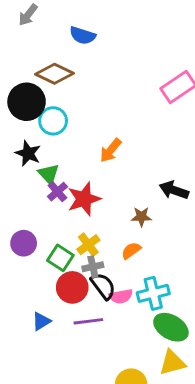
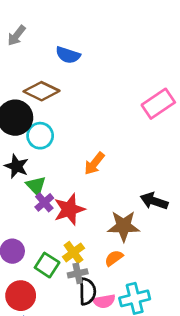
brown star: (141, 217) -> (124, 226), size x1.6
black semicircle: (103, 286) -> (87, 291), turned 36
red circle: (72, 287) -> (21, 296), moved

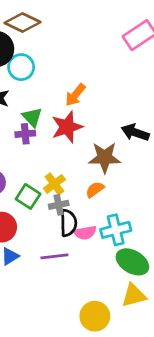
green triangle: (36, 186) -> (32, 117), moved
purple cross: (44, 202) -> (25, 134), turned 36
red star: (69, 209) -> (67, 127), moved

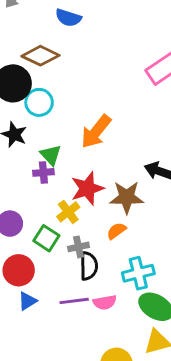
orange arrow: (75, 95) -> (96, 132), size x1.4
red star: (67, 127) -> (87, 189), moved
yellow cross: (54, 184) -> (68, 212), moved
pink semicircle: (85, 233) -> (105, 302), moved

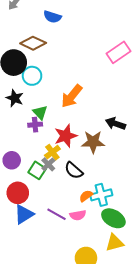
orange semicircle: (116, 231) -> (86, 196), moved
gray cross: (78, 247) -> (48, 164), moved, turned -32
black semicircle: (89, 266) -> (74, 170), moved, turned 132
blue triangle: (27, 301) -> (24, 214), size x1.5
purple line: (74, 301) -> (56, 214), turned 36

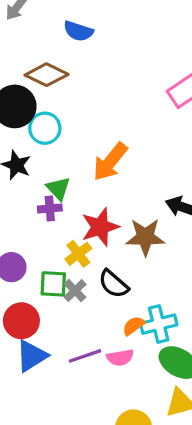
gray cross: (48, 164) -> (75, 291), moved
green square: (37, 170) -> (53, 284), turned -30
purple line: (56, 214) -> (85, 356), turned -48

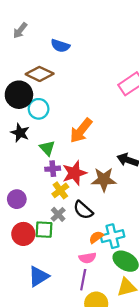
purple cross: (50, 209) -> (53, 169), moved
green square: (53, 284) -> (44, 230), moved
blue triangle: (31, 356) -> (39, 276), moved
purple line: (85, 356) -> (83, 280), moved, turned -60

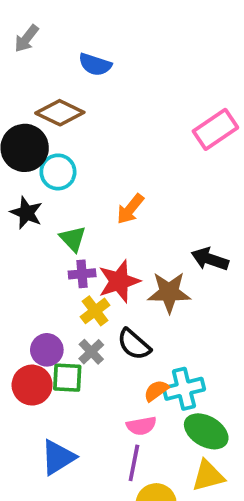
orange arrow: (81, 131) -> (130, 209), size x0.7
purple circle: (17, 199) -> (47, 350), moved

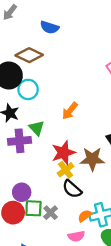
purple cross: (82, 274) -> (20, 141), moved, size x1.5
yellow cross: (95, 311) -> (66, 170), moved
gray cross: (91, 352) -> (51, 213), moved

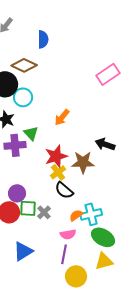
blue semicircle: (49, 27) -> (43, 39), turned -108

